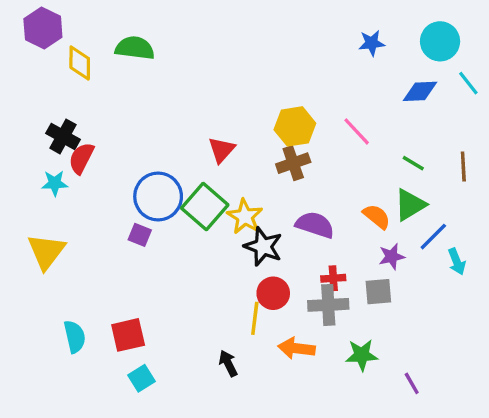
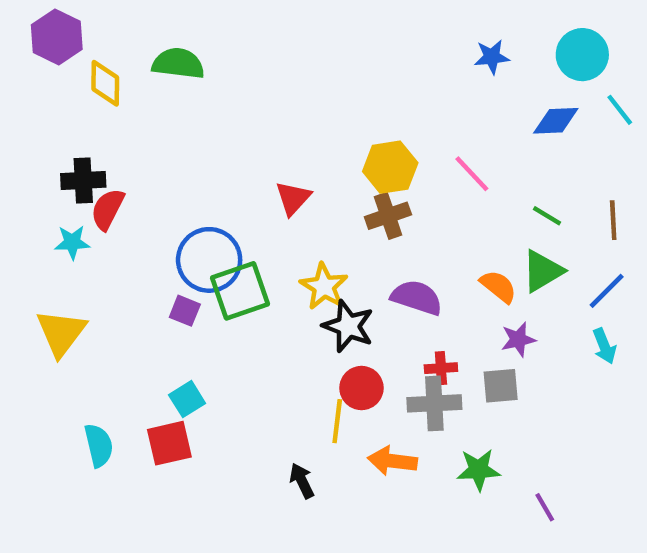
black cross: (63, 136) -> (83, 180), turned -32
green square: (205, 206) -> (240, 291), moved, turned 30
blue line: (433, 237) -> (607, 291), moved
cyan square: (141, 378) -> (187, 399), moved

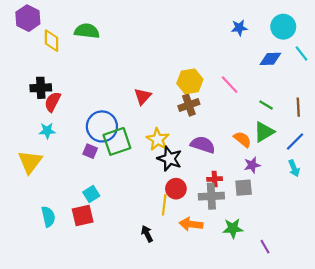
cyan star: (72, 242) -> (47, 131), moved

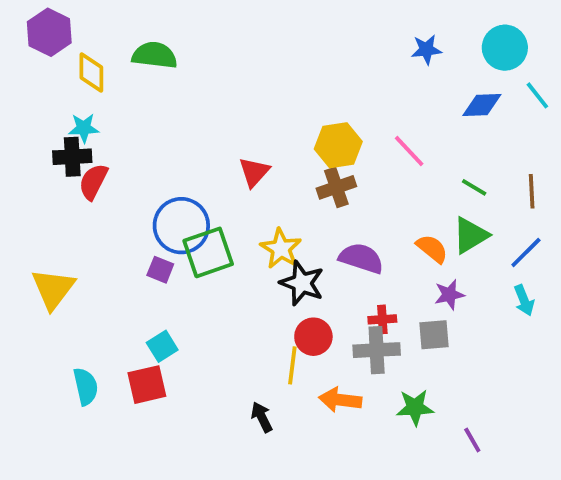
cyan star: (47, 131) -> (84, 128), moved

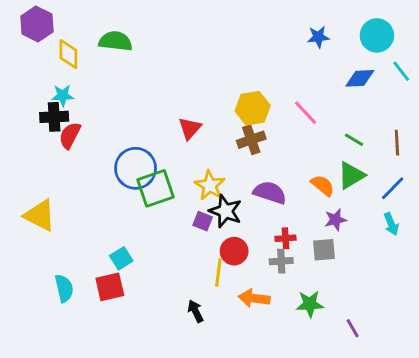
purple square: (160, 270) -> (203, 221), moved
yellow triangle: (53, 289) -> (40, 215), turned -40
gray cross: (377, 350) -> (281, 261), size x0.7

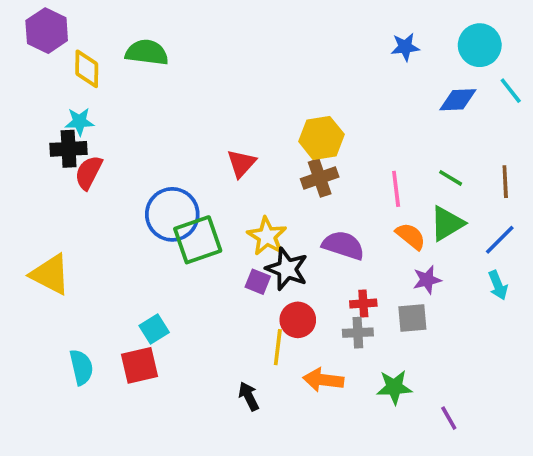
pink line: (305, 113) -> (396, 189), moved, turned 36

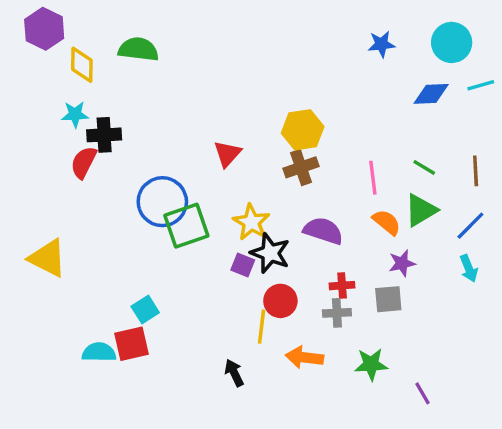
cyan line: (511, 91) -> (481, 85), turned -68
black cross: (69, 149) -> (104, 135), moved
cyan semicircle: (81, 367) -> (99, 352), moved, turned -76

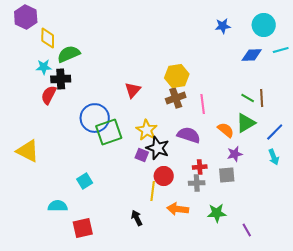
green semicircle: (138, 49) -> (69, 54), moved, turned -30
brown line: (476, 171) -> (262, 98), moved
pink line: (373, 178) -> (203, 104), moved
red square: (132, 344) -> (83, 228), moved

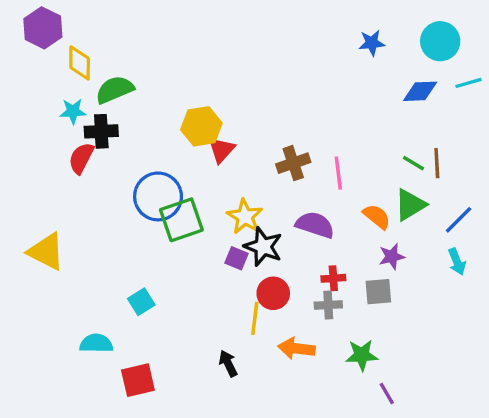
yellow hexagon: (177, 76) -> (201, 126), moved
purple line: (247, 230) -> (387, 393), moved

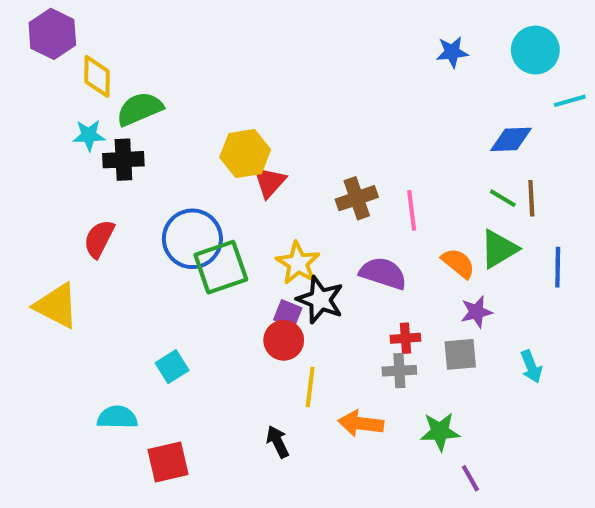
blue diamond: (420, 91) -> (511, 139), moved
red semicircle: (81, 158) -> (99, 239), moved
blue line: (459, 220) -> (558, 267), turned -44
cyan arrow: (457, 262) -> (531, 367), moved
red circle: (273, 293) -> (284, 340), moved

